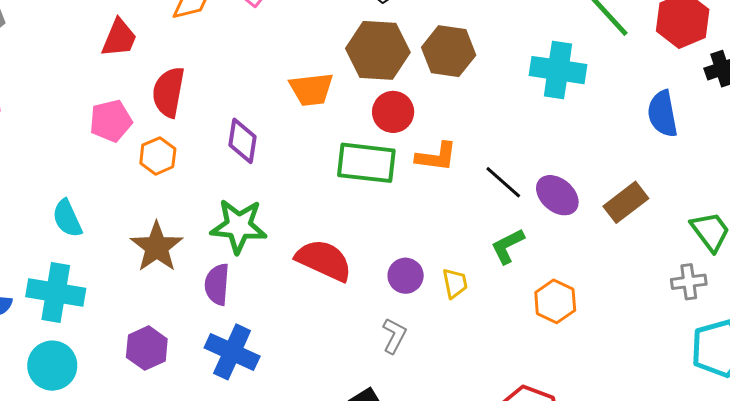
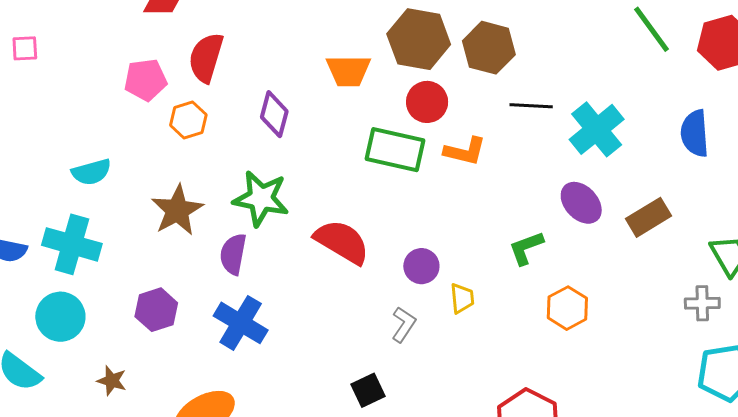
cyan cross: (558, 70) -> (597, 129), moved, turned 36
black line: (503, 182) -> (531, 106), moved, turned -45
cyan semicircle: (67, 218) -> (91, 172), turned -87
yellow trapezoid: (455, 283) -> (462, 298), moved

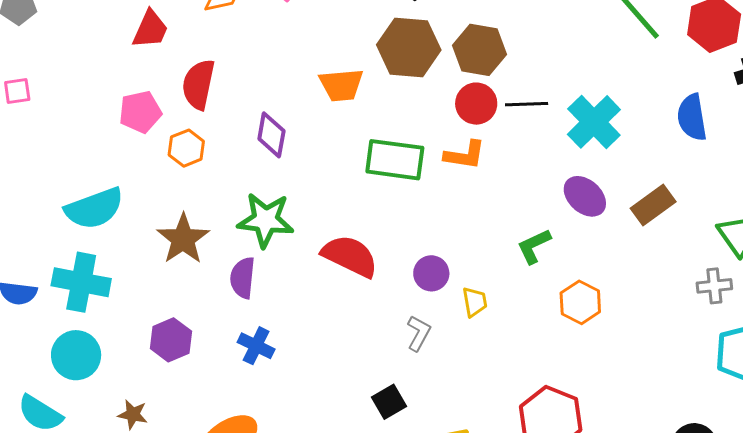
red circle: (427, 102) -> (476, 104), moved
cyan semicircle: (91, 172) -> (94, 208), size x1.5
blue cross: (241, 323) -> (256, 346), size x0.7

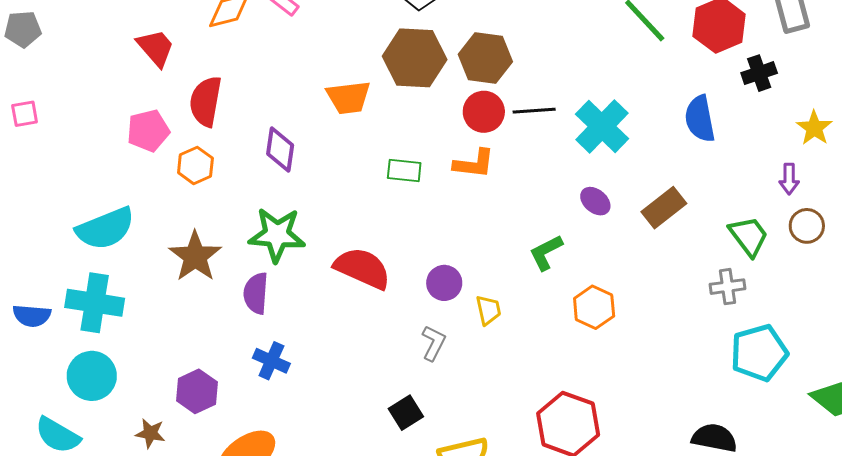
red trapezoid: (150, 29) -> (156, 48), turned -63
green rectangle: (395, 160) -> (404, 170), size x0.6
purple ellipse: (585, 196) -> (595, 201), size x0.7
purple hexagon: (171, 340) -> (197, 391), moved

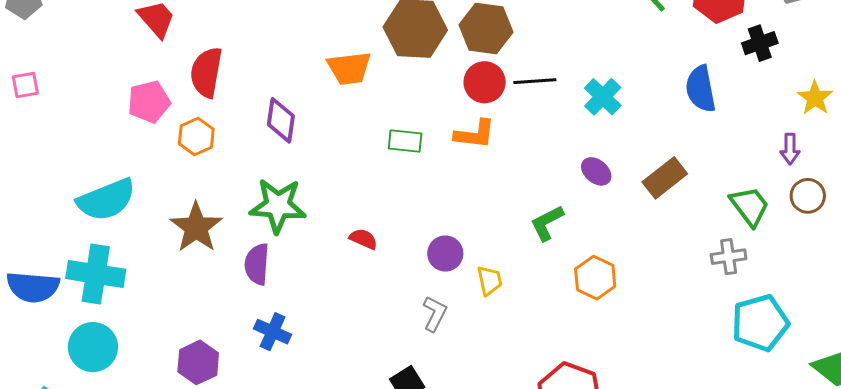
cyan cross: (602, 126) -> (603, 97), size x0.7
red semicircle: (362, 268) -> (363, 239), size x0.5
blue semicircle: (32, 316) -> (33, 287), size x1.4

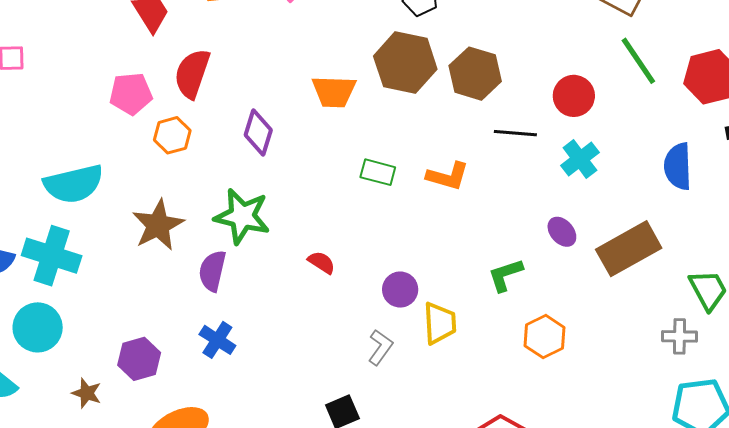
red circle: (485, 82) -> (574, 96), moved
brown rectangle: (665, 178) -> (629, 249), size x1.4
yellow trapezoid: (490, 281) -> (440, 323), size x1.4

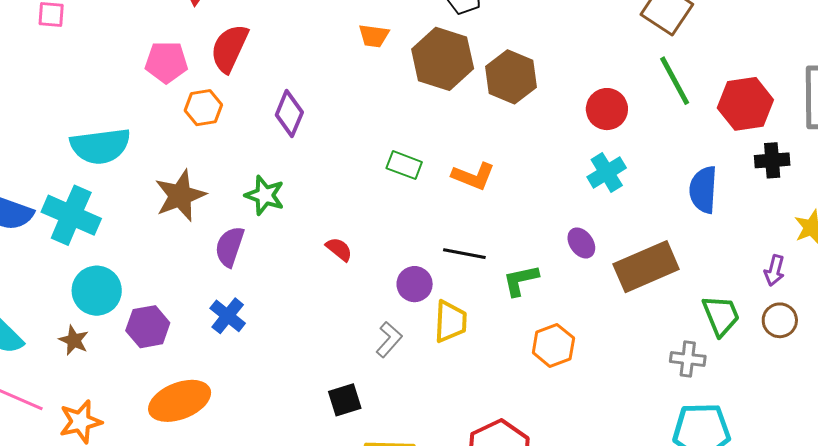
orange trapezoid: (334, 92) -> (374, 36), moved, size x0.7
black line: (515, 133) -> (464, 254), moved
green star: (242, 216) -> (265, 195), size x0.7
cyan circle: (38, 327) -> (97, 291), moved
brown star: (87, 393) -> (74, 340), moved

